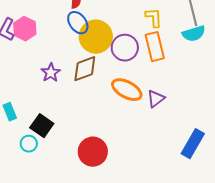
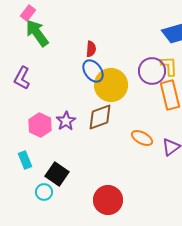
pink hexagon: (25, 29) -> (40, 125), moved
purple circle: (125, 48) -> (152, 71), moved
orange ellipse: (127, 90) -> (142, 138), size x0.7

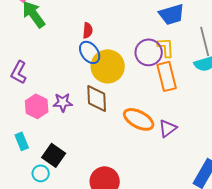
purple L-shape: (22, 78) -> (19, 72), moved
brown diamond: (100, 117) -> (97, 98), turned -72
purple star: (66, 121) -> (63, 102), turned 30
orange ellipse: (142, 138) -> (139, 119), size x1.4

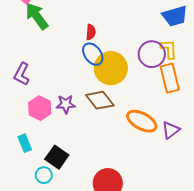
brown diamond: (97, 98) -> (100, 100), turned -36

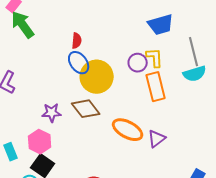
purple circle: (152, 54) -> (138, 63), size x0.7
pink hexagon: (40, 108) -> (40, 142), moved

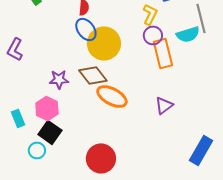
yellow L-shape: (155, 58) -> (150, 14), moved, turned 30
purple circle: (138, 63) -> (153, 35), moved
cyan semicircle: (195, 74) -> (188, 34), moved
orange ellipse: (128, 130) -> (112, 96), moved

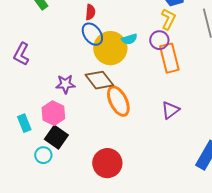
yellow L-shape: (150, 14) -> (168, 19), moved
cyan semicircle: (188, 34) -> (129, 39), moved, size x0.7
orange ellipse: (112, 96) -> (118, 101), turned 36

